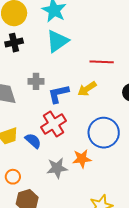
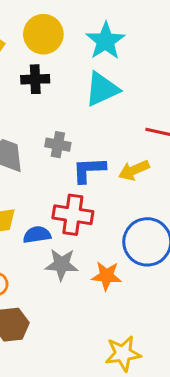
red cross: (53, 124) -> (73, 215), turned 30
blue semicircle: (33, 141) -> (37, 235), turned -60
gray star: (57, 168) -> (62, 264), moved

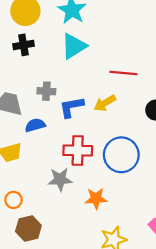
red cross: (73, 215) -> (78, 151), moved
blue semicircle: (37, 235) -> (35, 125), moved
orange star: (107, 276) -> (96, 198), moved

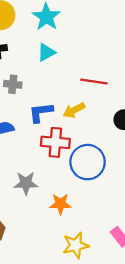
cyan triangle: (74, 46) -> (46, 52), size x0.7
gray cross: (46, 91) -> (13, 84), moved
red cross: (78, 151) -> (55, 142), moved

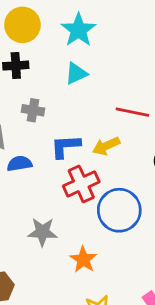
red cross: (55, 142) -> (81, 184), turned -32
orange star: (60, 204) -> (83, 260), turned 30

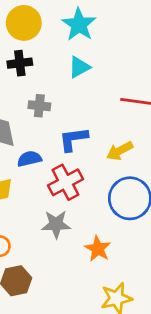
yellow arrow: (106, 146) -> (120, 151), moved
red cross: (81, 184) -> (65, 182), moved

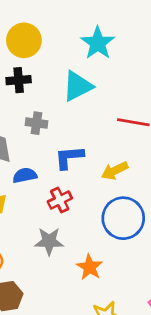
cyan star: (79, 24) -> (98, 43), moved
cyan triangle: (79, 67) -> (77, 86), size x1.4
red cross: (65, 182) -> (60, 200), size x0.7

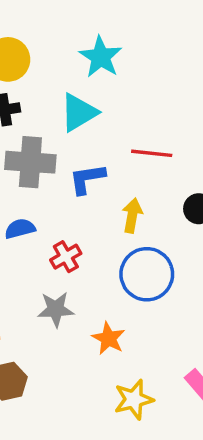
gray cross: (37, 123) -> (30, 162), size x1.8
blue L-shape: (69, 157) -> (87, 179), moved
yellow arrow: (115, 171) -> (132, 215), turned 130

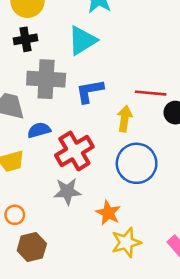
red line: (152, 153) -> (151, 93), moved
red cross: (66, 257) -> (74, 151), size x1.6
yellow star: (134, 399) -> (126, 242), moved

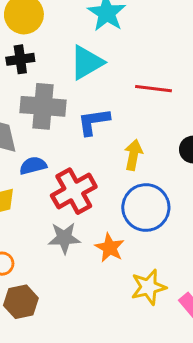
red line: (151, 93) -> (153, 89), moved
orange star: (108, 213) -> (110, 248), moved
yellow star: (126, 242) -> (149, 287), moved

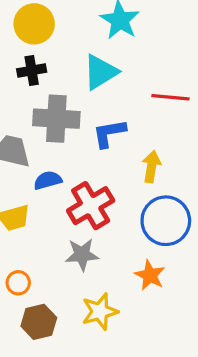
orange star: (110, 248) -> (150, 275), moved
yellow star: (149, 287) -> (100, 311), moved

